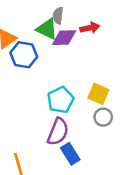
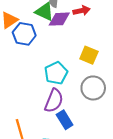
yellow square: (98, 94) -> (89, 55), moved
gray circle: (103, 117) -> (93, 88), size x1.5

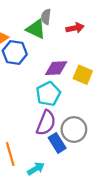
purple diamond: (59, 19) -> (56, 68), moved
gray circle: (93, 88) -> (74, 130), moved

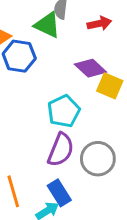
purple diamond: (56, 68) -> (90, 68), moved, turned 45
blue rectangle: (57, 143) -> (59, 193), moved

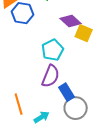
gray circle: (98, 159) -> (76, 108), moved
blue rectangle: (59, 193) -> (67, 92), moved

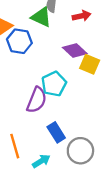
purple semicircle: (51, 76) -> (37, 100), moved
blue rectangle: (67, 92) -> (56, 132), moved

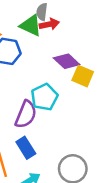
red arrow: (82, 16) -> (49, 24), moved
blue rectangle: (56, 132) -> (26, 148), moved

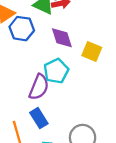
purple diamond: (67, 61) -> (62, 38), moved, turned 30

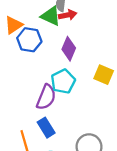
purple diamond: (62, 38) -> (69, 49), turned 40
yellow square: (92, 51) -> (104, 75), moved

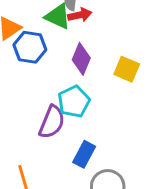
yellow square: (104, 75) -> (127, 69), moved
blue rectangle: (46, 128) -> (84, 154), moved, turned 60

